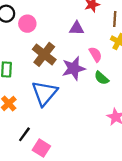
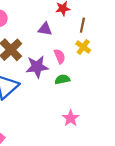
green semicircle: (102, 78) -> (62, 79), turned 120

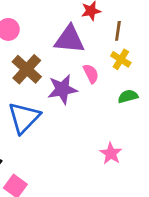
purple triangle: (45, 29) -> (70, 39), size x1.6
green semicircle: (62, 79) -> (128, 96), moved

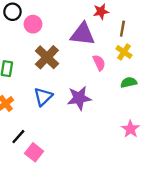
purple star: (62, 89) -> (79, 98), moved
blue triangle: (24, 118) -> (43, 97), size x0.7
pink star: (111, 153) -> (130, 129), moved

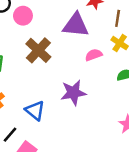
pink semicircle: (99, 63) -> (94, 55), turned -84
blue triangle: (43, 97) -> (35, 111), moved, turned -36

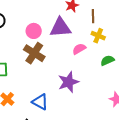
pink circle: (23, 16) -> (34, 31), moved

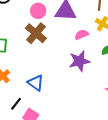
purple star: (68, 82) -> (79, 61), moved

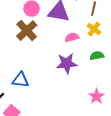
blue triangle: (36, 83) -> (21, 80), turned -36

